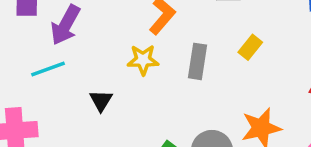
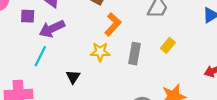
purple arrow: (66, 25) -> (52, 29), turned 35
cyan line: (48, 69) -> (40, 56), turned -45

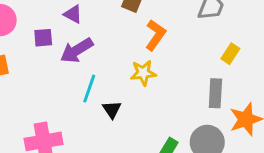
gray rectangle: (135, 54) -> (215, 93), moved
cyan line: (40, 56) -> (89, 89), moved

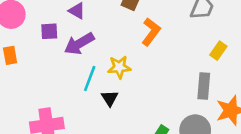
yellow star: (143, 73) -> (119, 67), moved

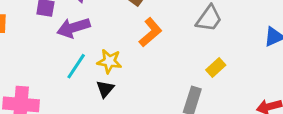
black triangle: (110, 98) -> (105, 89), moved

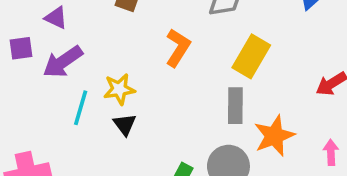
orange L-shape: (150, 32) -> (178, 48), moved
yellow rectangle: (216, 67) -> (251, 56), size x1.6

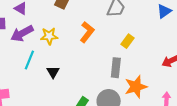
yellow rectangle: (251, 56) -> (128, 41), size x0.6
yellow star: (119, 89) -> (49, 36), moved

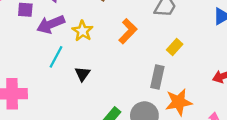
yellow star: (49, 36) -> (83, 31), turned 30

